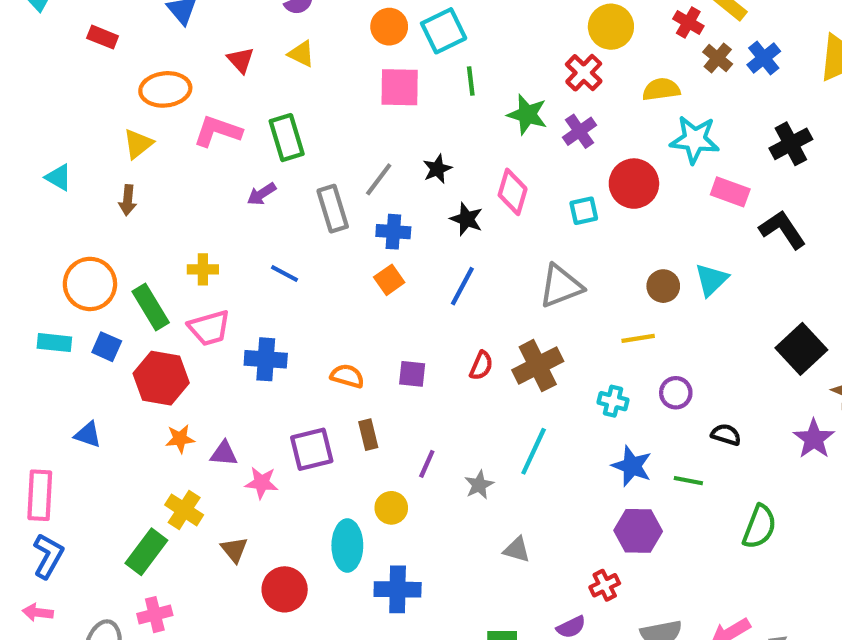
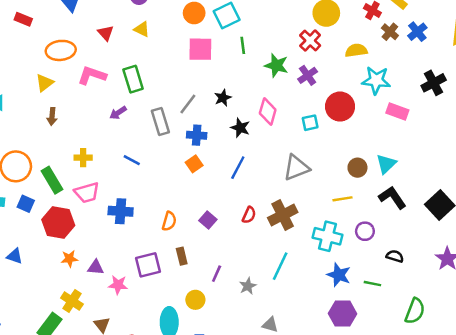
brown arrow: (128, 200) -> (52, 117), moved
black L-shape: (782, 230) -> (392, 198), moved
purple square: (412, 374) -> (208, 220), turned 35
orange semicircle: (347, 376) -> (169, 221), turned 90
cyan cross: (613, 401) -> (328, 236), size x1.6

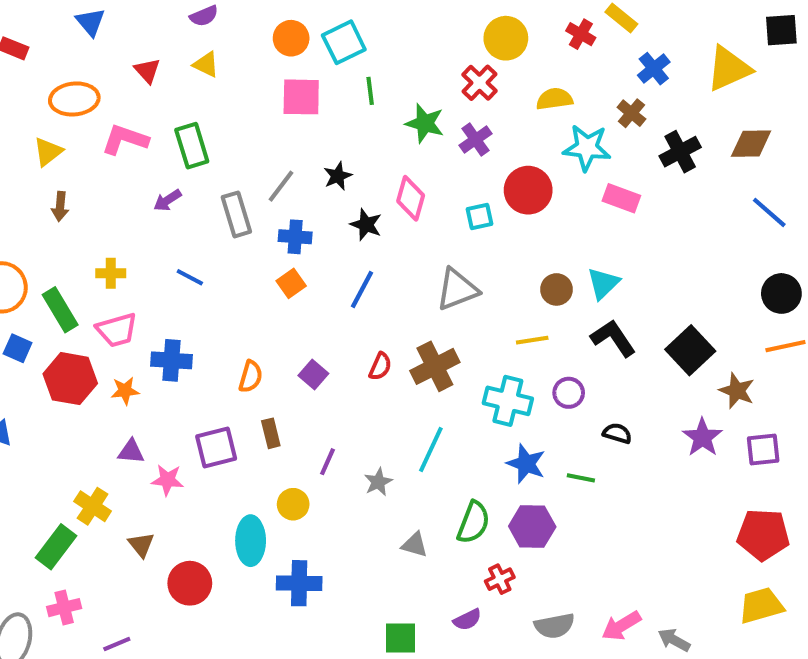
brown cross: (390, 32) -> (631, 113), moved
orange star: (69, 259) -> (125, 391), moved
green semicircle: (415, 311) -> (473, 522), moved

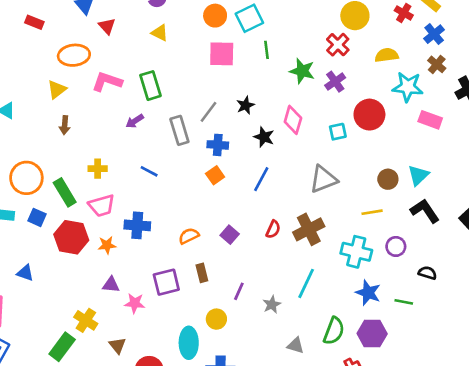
blue cross: (654, 69) -> (434, 34), moved
red triangle: (147, 71) -> (107, 26), moved
orange semicircle: (251, 377) -> (189, 236), turned -132

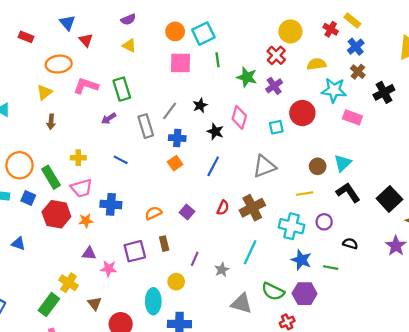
green semicircle: (334, 331) -> (273, 291), turned 95
gray triangle: (296, 345) -> (241, 303), size x1.5

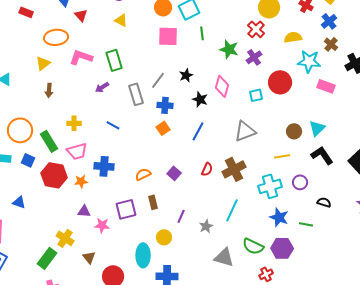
cyan cross: (291, 226) -> (270, 186), turned -30

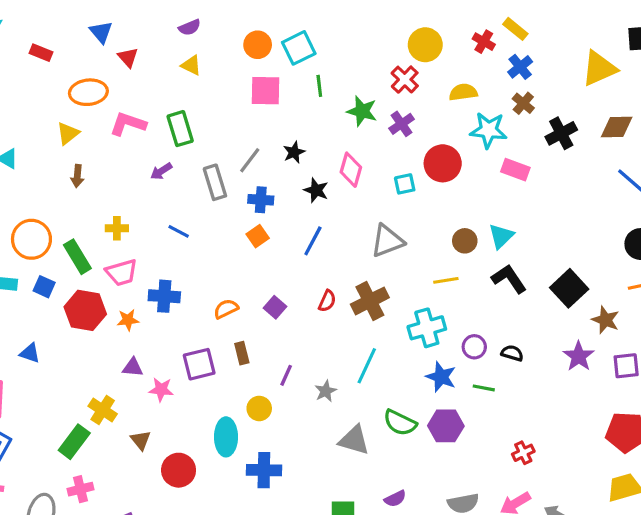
purple circle: (300, 182) -> (474, 347), moved
red cross: (266, 274) -> (523, 453), moved

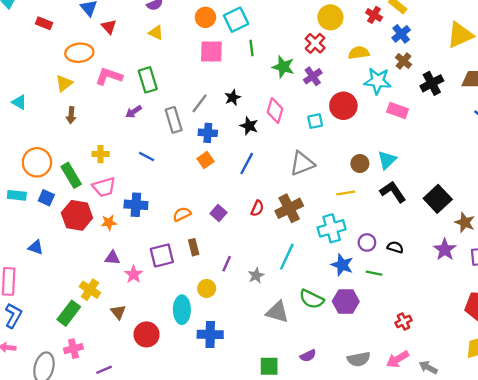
pink star: (161, 389) -> (134, 274), turned 30

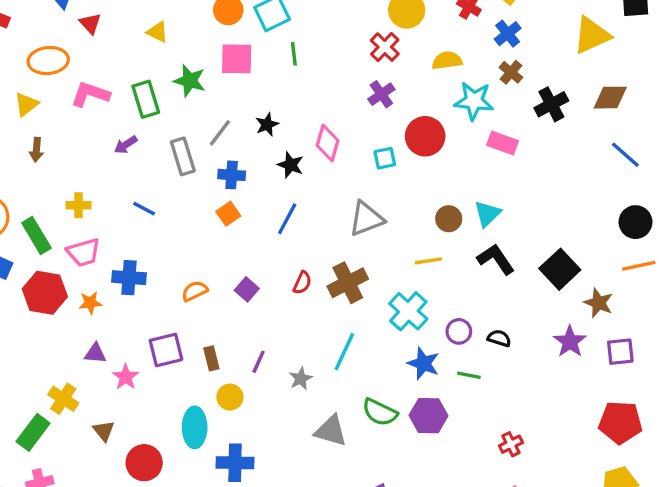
green star: (283, 67) -> (190, 81), moved
cyan cross: (332, 228) -> (408, 311), turned -32
brown rectangle: (194, 247) -> (211, 358), moved

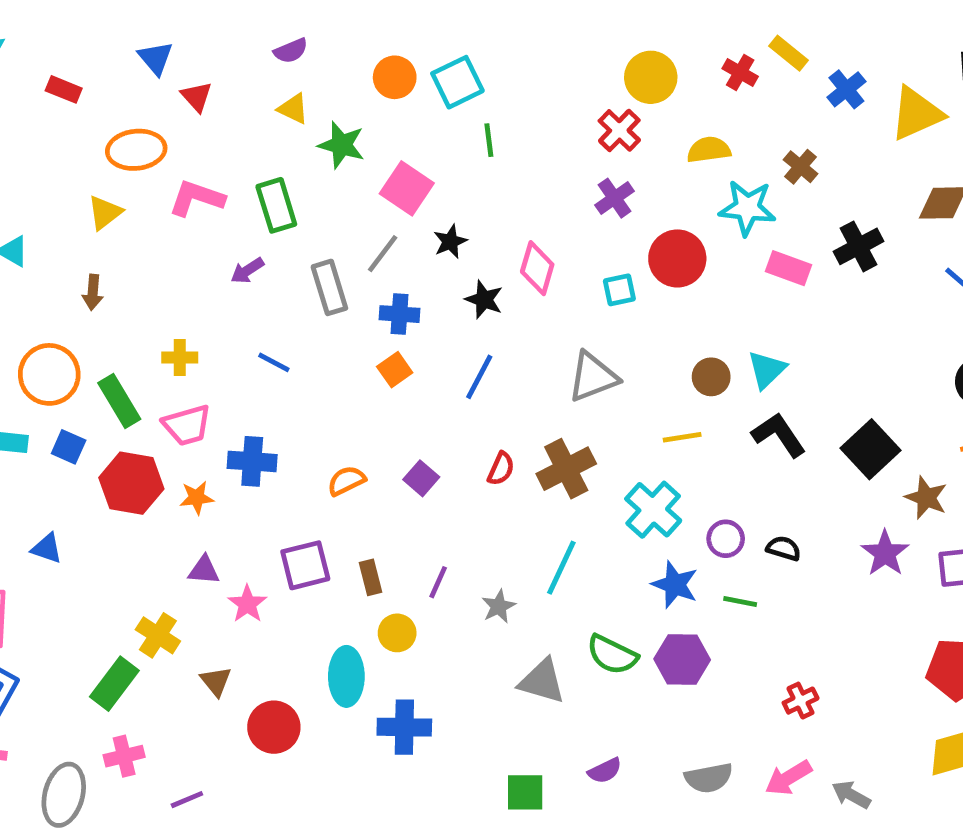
blue cross: (508, 34) -> (846, 89), moved
pink square: (237, 59) -> (407, 188), moved, turned 33
green star: (190, 81) -> (342, 145), moved
black cross: (551, 104) -> (858, 246), moved
brown arrow: (36, 150) -> (93, 292), moved

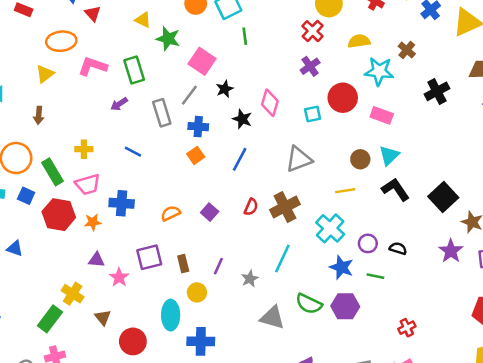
pink rectangle: (788, 268) -> (382, 115), moved

